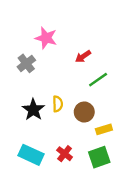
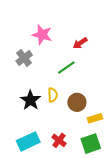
red arrow: (83, 56) -> (80, 43), moved
green line: (98, 80) -> (66, 67), moved
cyan rectangle: (31, 155) -> (28, 141), turned -50

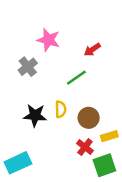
black star: (30, 100) -> (35, 115), turned -30
red cross: (59, 140) -> (85, 147), moved
cyan rectangle: (28, 141) -> (18, 163), moved

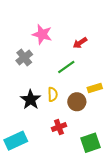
black star: (35, 115) -> (31, 100), turned 30
yellow rectangle: (109, 136) -> (95, 88), moved
red cross: (85, 147) -> (59, 127), moved, turned 32

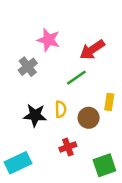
red arrow: (80, 43) -> (92, 50), size x1.5
yellow rectangle: (95, 88) -> (109, 102), turned -64
black star: (31, 100) -> (35, 115), turned -30

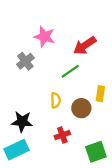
black star: (35, 115) -> (22, 122), moved

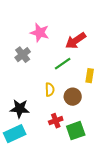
yellow rectangle: (100, 94) -> (90, 76), moved
green square: (96, 152) -> (76, 131), moved

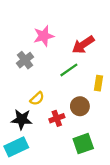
pink star: (40, 33) -> (44, 36), turned -30
yellow semicircle: (50, 90) -> (37, 99), moved, turned 48
red cross: (56, 121) -> (57, 118), moved

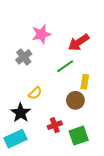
yellow rectangle: (99, 83) -> (85, 82), moved
red cross: (57, 118) -> (55, 125), moved
black star: (22, 119) -> (21, 113), turned 30

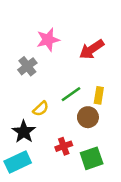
green line: (65, 66) -> (71, 94), moved

